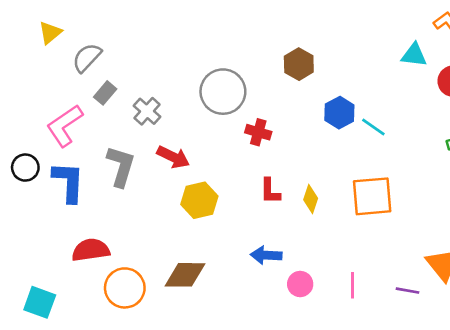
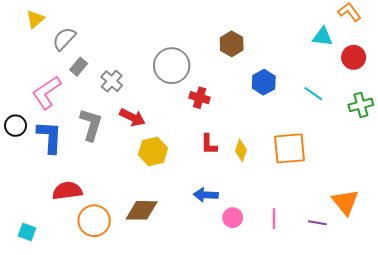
cyan line: (373, 127) -> (313, 94), moved
cyan square: (40, 302) -> (27, 232), size x0.7

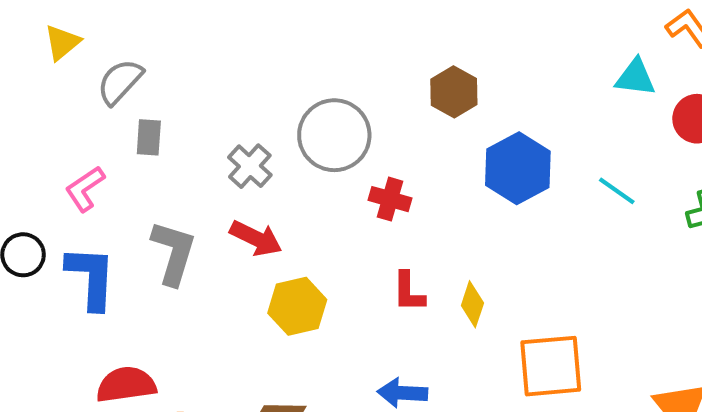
gray rectangle: (79, 67) -> (149, 137), turned -36
gray cross: (112, 81) -> (250, 166), moved
blue hexagon: (264, 82) -> (518, 168), size x1.4
pink L-shape: (47, 93) -> (85, 189), size x0.7
orange square: (290, 148) -> (551, 366), moved

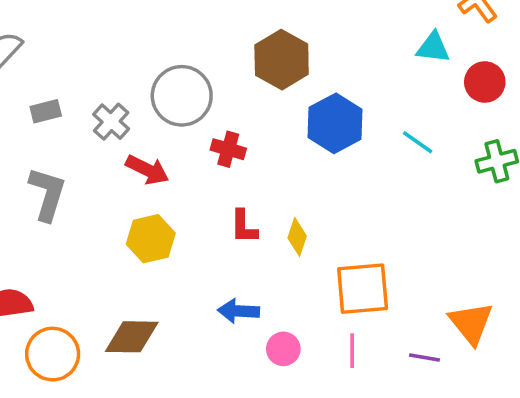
brown hexagon: (454, 92) -> (282, 60), size x1.4
gray rectangle: (149, 137) -> (46, 111), moved, turned 72
red arrow: (256, 238) -> (147, 170), moved

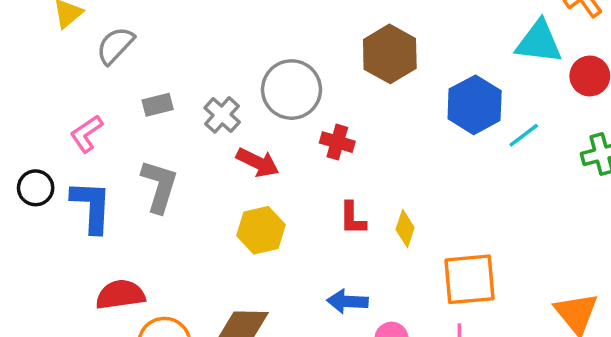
cyan triangle: (433, 48) -> (539, 42), size x1.4
blue hexagon: (335, 123) -> (475, 105), moved
cyan line: (418, 142) -> (524, 135), turned -72

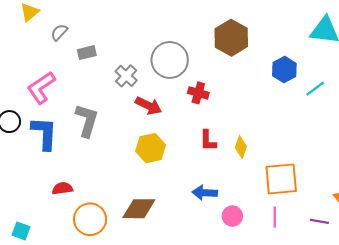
gray semicircle: (115, 45) -> (59, 32), size x0.7
gray rectangle: (158, 105) -> (87, 53), moved
blue hexagon: (475, 105) -> (284, 70), size x0.7
pink L-shape: (86, 134) -> (41, 88), size x1.4
red semicircle: (120, 295) -> (62, 188), size x0.7

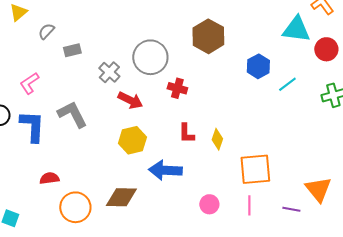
pink L-shape: (41, 88) -> (29, 83), size x0.7
gray L-shape: (87, 120) -> (72, 114), turned -44
blue arrow: (205, 193) -> (165, 170), moved, size x1.4

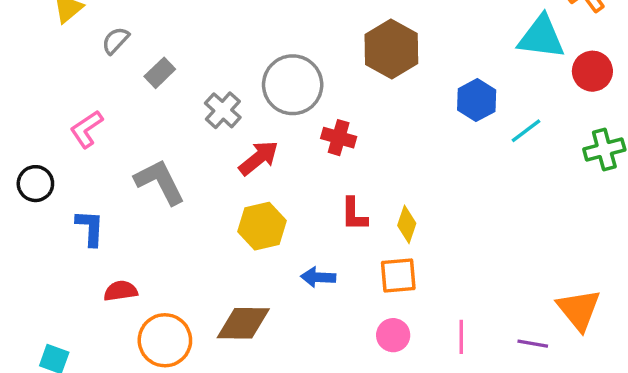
gray rectangle: (72, 50) -> (160, 73), turned -30
red arrow: (130, 100) -> (259, 158), turned -65
blue L-shape: (32, 126) -> (90, 228), moved, size x0.7
orange square: (255, 169) -> (398, 276), moved, size x0.7
blue arrow: (165, 170) -> (318, 277), size x0.6

